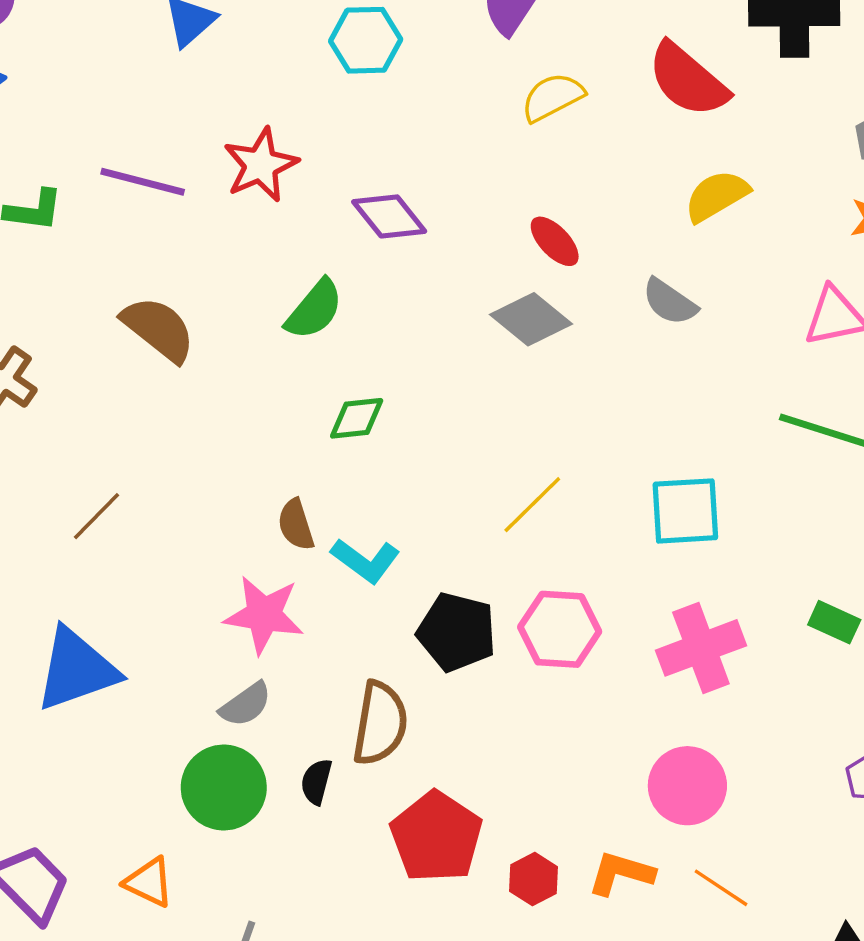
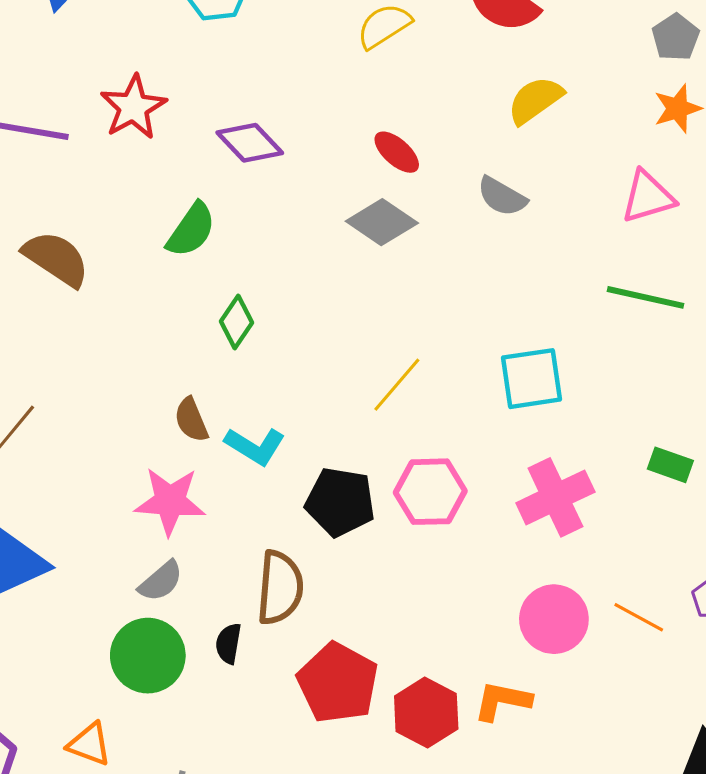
green diamond: (357, 418) -> (236, 322), turned -45
red hexagon: (534, 879) -> (426, 712), size x1.5
orange line: (721, 888) -> (639, 617), moved

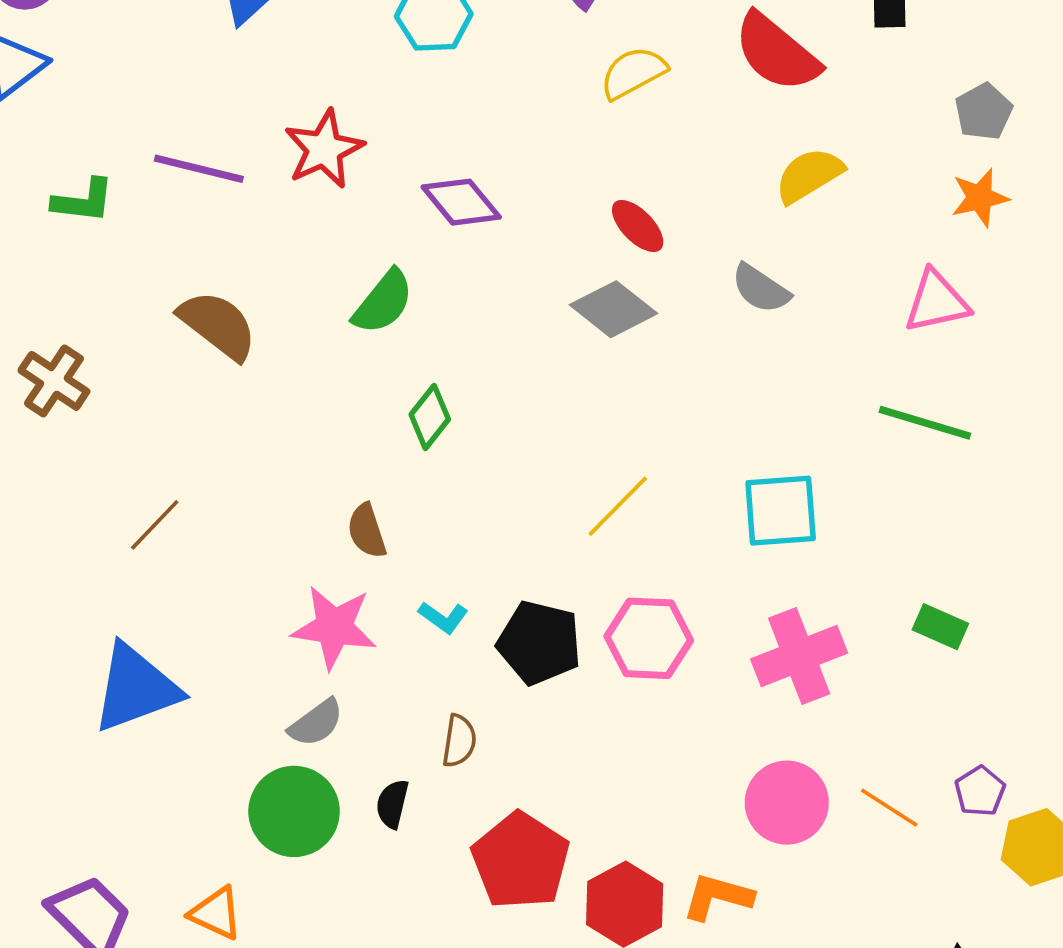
cyan L-shape: (255, 446) -> (443, 617), moved, size x0.7
brown semicircle: (280, 588) -> (459, 741), size x0.6

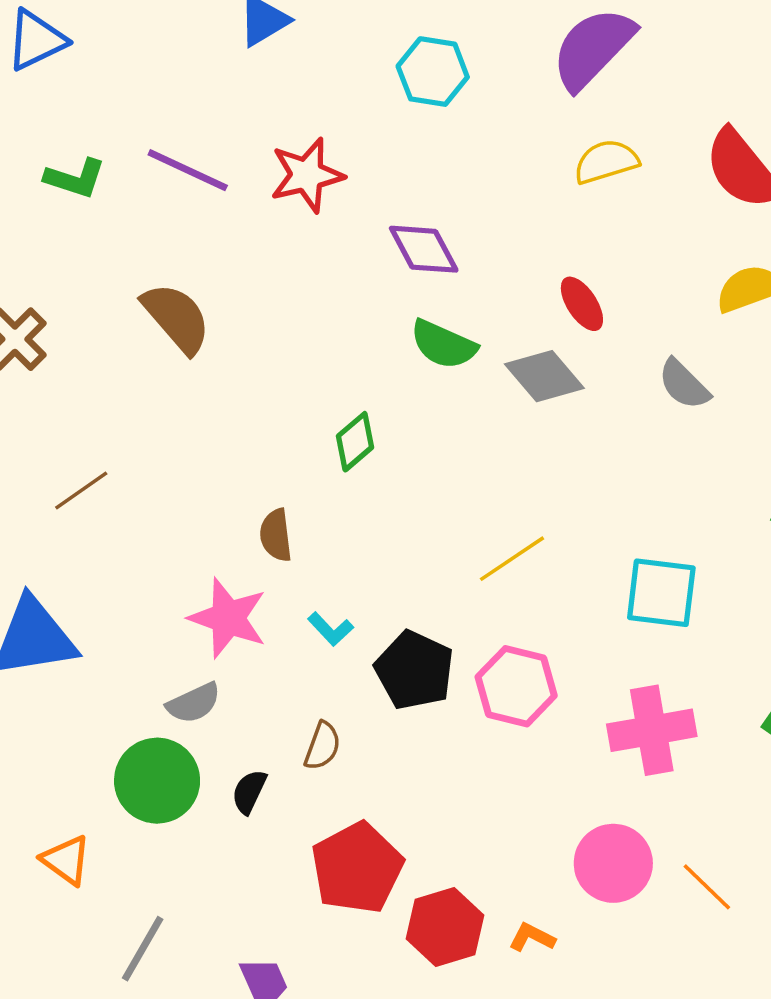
green semicircle: (383, 302) -> (443, 344), moved, turned 64
orange L-shape: (717, 897) -> (532, 937), size x0.7

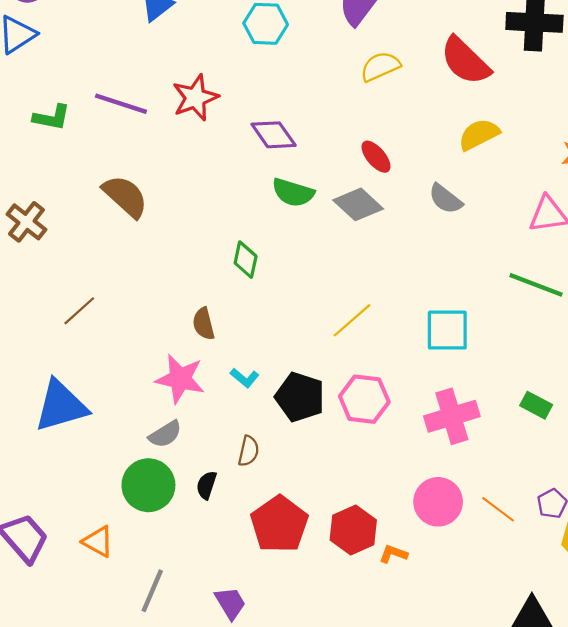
green diamond: (355, 442) -> (246, 260), turned -30
red hexagon: (445, 927) -> (353, 530), moved

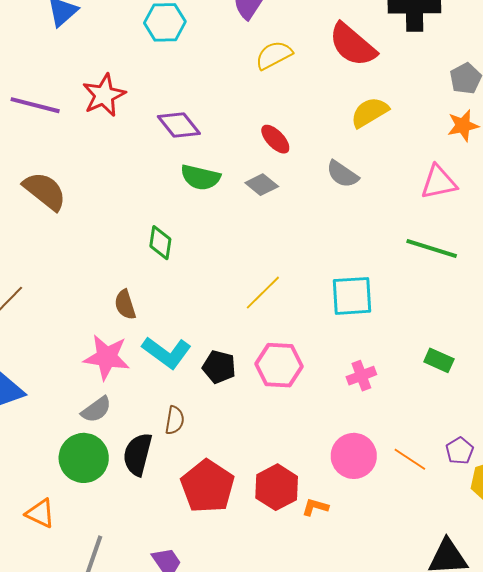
gray diamond: (358, 204) -> (262, 185), size x0.7
cyan L-shape: (245, 378) -> (167, 352), size x1.8
black pentagon: (300, 397) -> (219, 367), size x0.7
pink cross: (452, 416) -> (361, 376), size x0.6
black semicircle: (206, 485) -> (138, 454), size x1.6

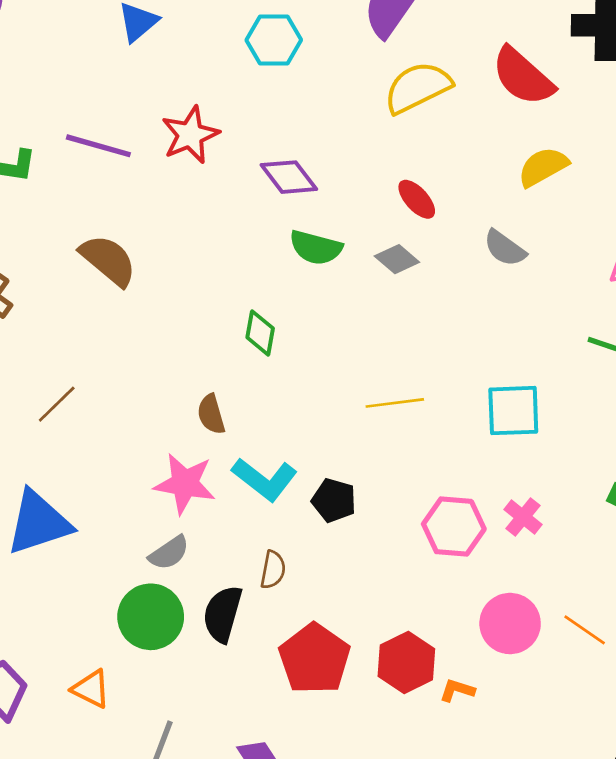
yellow semicircle: (274, 55) -> (418, 87), size x1.4
yellow line: (263, 293) -> (395, 403), turned 36
pink hexagon: (279, 365) -> (454, 527), moved
pink cross: (361, 376) -> (523, 517), turned -32

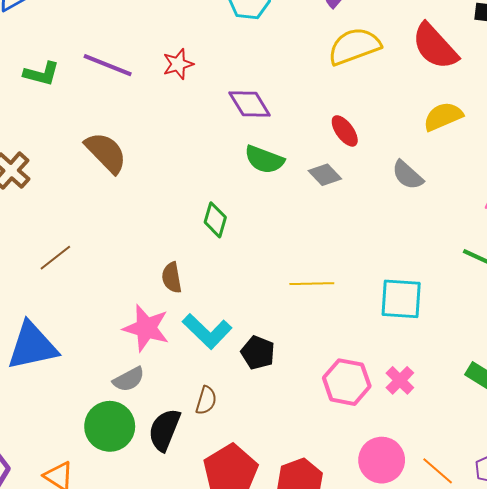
red star: (190, 135) -> (178, 64), size x0.7

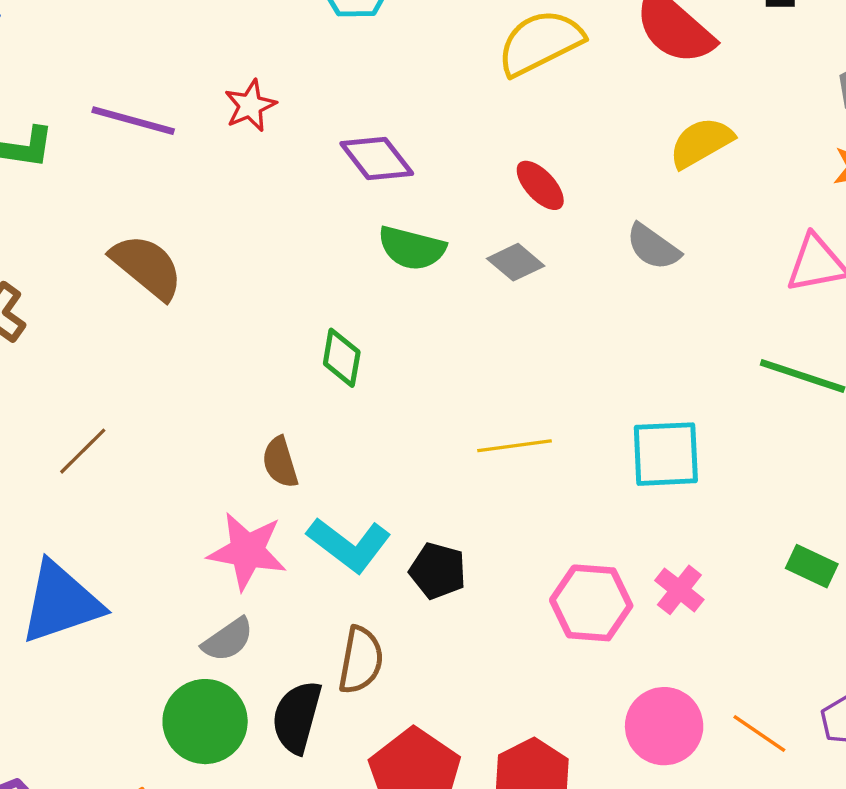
brown semicircle: (206, 400) -> (361, 660), size x1.4

